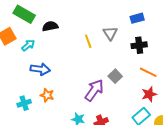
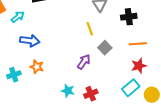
yellow line: (88, 41) -> (90, 29), moved
orange line: (148, 72) -> (138, 44), turned -30
purple arrow: (94, 90) -> (84, 62), size x0.7

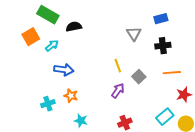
yellow line: (90, 29) -> (118, 66), moved
red star: (139, 66) -> (184, 95), moved
cyan star: (68, 91) -> (81, 121), moved

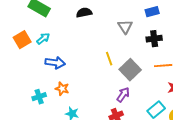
black semicircle: (74, 27) -> (84, 13), moved
orange square: (31, 37) -> (22, 40), moved
gray square: (139, 77) -> (130, 70), size x1.5
purple arrow: (118, 91) -> (123, 95), moved

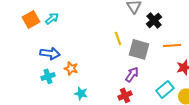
black cross: (154, 39) -> (154, 20), moved, turned -35
blue arrow: (55, 63) -> (50, 53), moved
gray square: (130, 70) -> (139, 49), turned -30

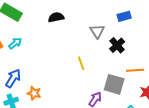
gray square: (139, 49) -> (114, 84), moved
blue arrow: (50, 53) -> (13, 78), turned -66

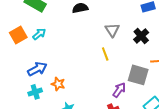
gray triangle: (97, 31) -> (112, 30), moved
blue arrow: (13, 78) -> (37, 69), turned 30

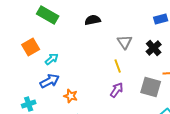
cyan arrow: (39, 34) -> (52, 59), moved
purple arrow: (119, 90) -> (117, 90), moved
cyan cross: (35, 92) -> (29, 104), moved

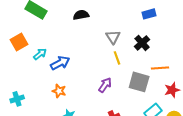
yellow line: (118, 66) -> (117, 58), moved
blue arrow: (50, 81) -> (60, 63), moved

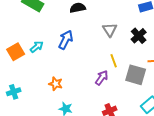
orange square: (19, 42) -> (16, 52), moved
yellow line: (117, 58) -> (114, 61), moved
blue arrow: (60, 63) -> (66, 40), moved, turned -36

